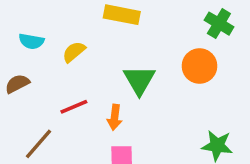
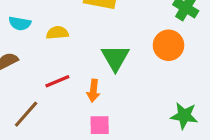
yellow semicircle: (74, 52) -> (57, 33), turned 35

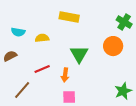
green star: (184, 116) -> (123, 91), turned -30

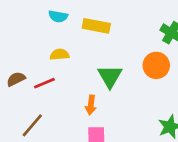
cyan semicircle: (18, 32) -> (58, 16), moved
red line: (42, 69) -> (44, 83), moved

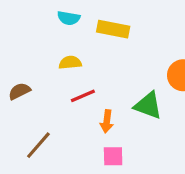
green triangle: (110, 76) -> (148, 105), moved, turned -40
red line: (44, 83) -> (83, 96), moved

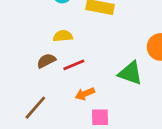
brown semicircle: (19, 91) -> (46, 61), moved
orange arrow: (107, 121) -> (85, 94), moved, turned 60

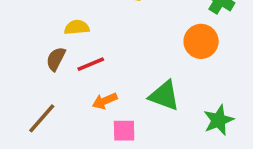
brown semicircle: (46, 61) -> (56, 59), turned -36
green triangle: (130, 73) -> (164, 96), moved

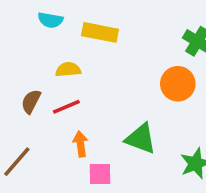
yellow semicircle: (77, 27) -> (68, 70), moved
orange arrow: (105, 101) -> (81, 144), turned 105

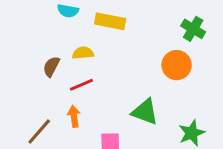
brown semicircle: (31, 101) -> (51, 67), moved
orange arrow: (81, 144) -> (74, 116), moved

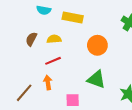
orange circle: (177, 65) -> (97, 45), moved
brown semicircle: (51, 67) -> (31, 39), moved

